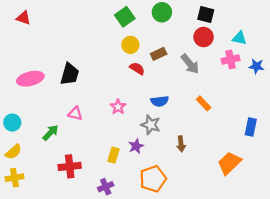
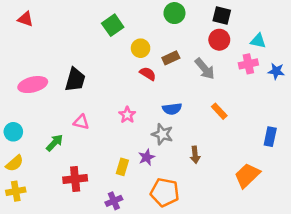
green square: (125, 17) -> (113, 25), moved
orange pentagon: (153, 179) -> (165, 192), turned 30

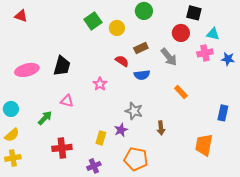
black square: (222, 15) -> (194, 13), moved
yellow circle: (141, 48) -> (117, 28), moved
blue semicircle: (172, 109) -> (142, 75), moved
pink star: (127, 115) -> (100, 84), moved
orange trapezoid: (247, 175) -> (204, 145), turned -35

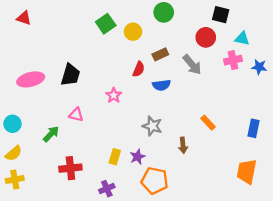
red semicircle: (122, 61) -> (139, 69), turned 80
orange rectangle: (181, 92) -> (208, 123), moved
purple star: (121, 130) -> (138, 157), moved
orange trapezoid: (204, 145) -> (247, 172), moved

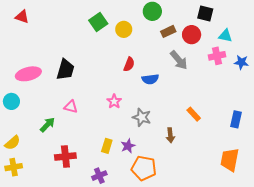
brown rectangle: (160, 54) -> (168, 31), moved
pink star: (114, 95) -> (114, 101), moved
cyan circle: (12, 124) -> (11, 101), moved

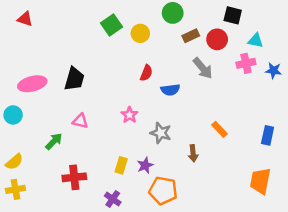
purple cross: (99, 176) -> (113, 199), turned -32

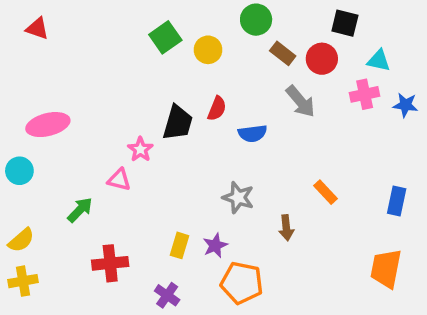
brown rectangle: (191, 36) -> (283, 53), turned 63
black trapezoid: (74, 79) -> (178, 123), moved
pink star: (129, 115) -> (140, 149), moved

